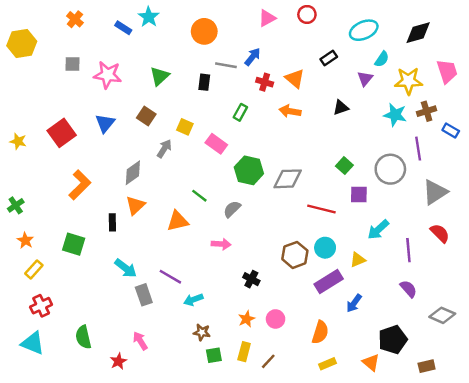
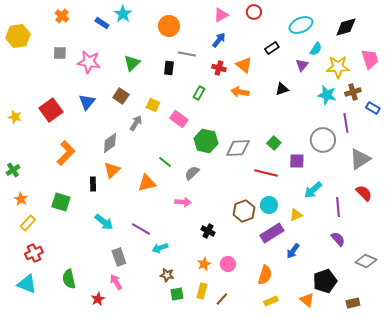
blue arrow: (253, 57) -> (219, 40), moved
green square: (344, 166) -> (274, 143), moved
gray rectangle: (144, 295) -> (119, 257), moved

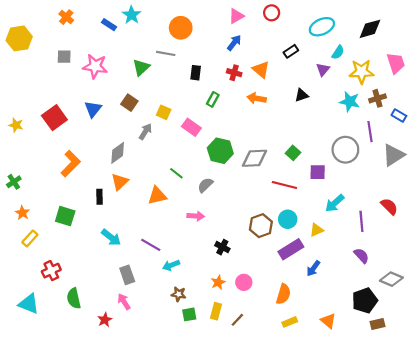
gray line: (187, 54) -> (166, 53), moved
black rectangle: (169, 68) -> (196, 73), moved
gray triangle: (360, 159) -> (394, 155), moved
red cross: (34, 253) -> (51, 271), moved
black pentagon: (325, 281) -> (365, 301), moved

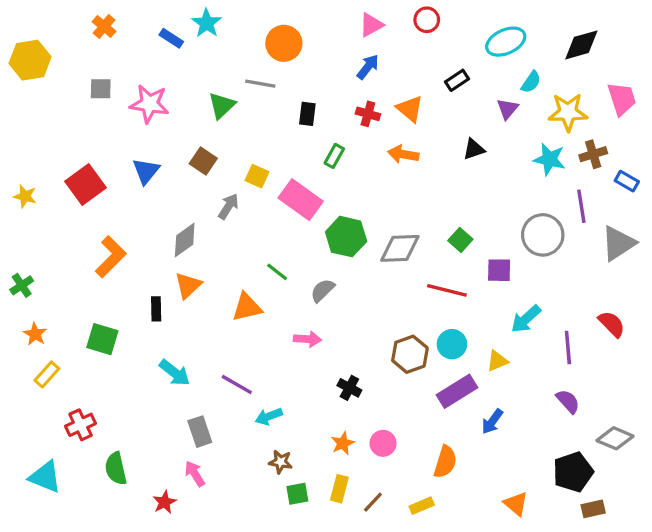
pink rectangle: (191, 127) -> (301, 200), size x1.4
yellow rectangle: (290, 322) -> (422, 506), moved

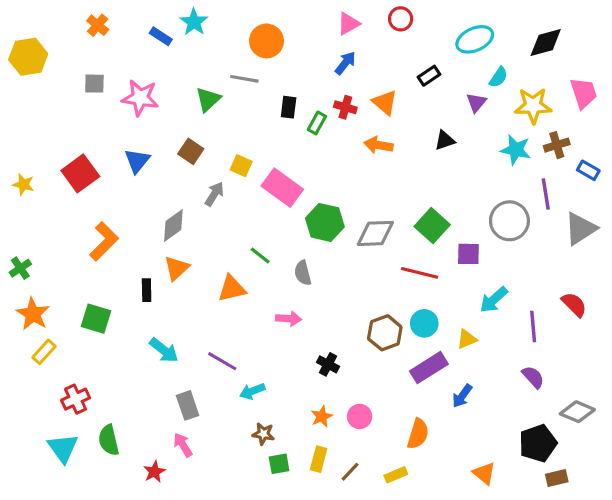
green rectangle: (334, 156) -> (317, 123), moved
green square: (460, 240) -> (432, 226), size x1.5
gray semicircle: (323, 290) -> (303, 273), turned -60
orange star: (35, 334) -> (33, 314), size x1.5
cyan triangle: (45, 477) -> (63, 448), moved, turned 32

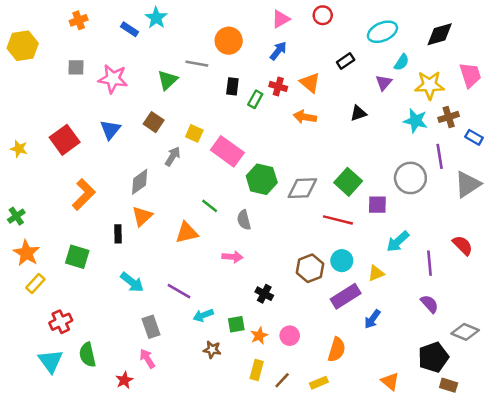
orange cross: (98, 25) -> (79, 20), turned 30
orange circle: (266, 41) -> (229, 41), moved
green square: (279, 464) -> (236, 324), moved
brown rectangle: (557, 478) -> (449, 385), turned 30

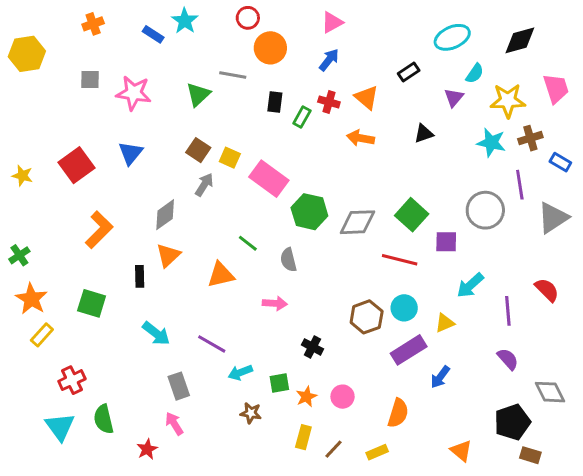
red circle: (323, 15) -> (248, 18), moved
brown square: (154, 122) -> (198, 150), moved
gray diamond: (465, 332) -> (550, 392), turned 40

